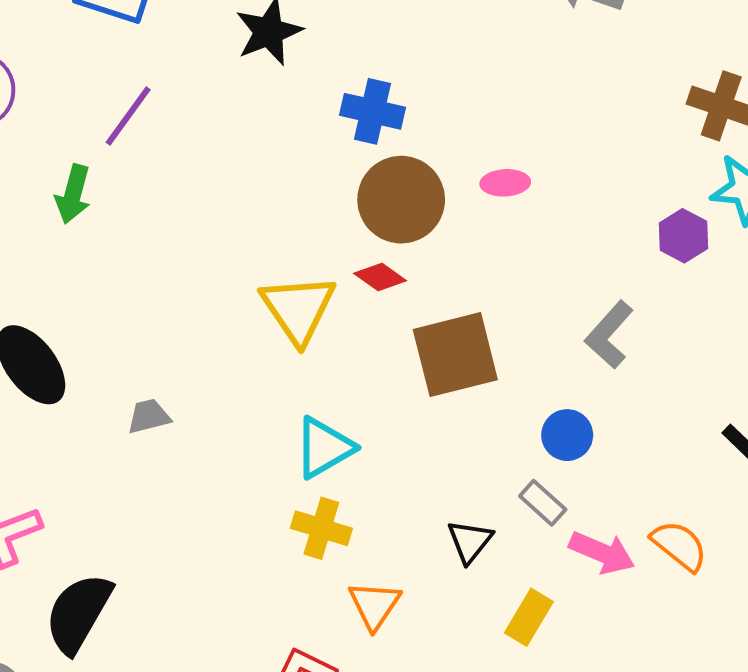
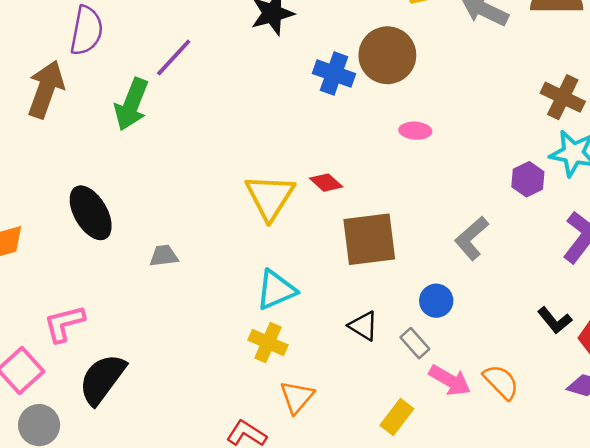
green arrow: (73, 194) -> (131, 104), size x1.4
brown circle: (401, 200) -> (387, 55), moved
black triangle: (470, 541) -> (363, 326), moved, turned -44

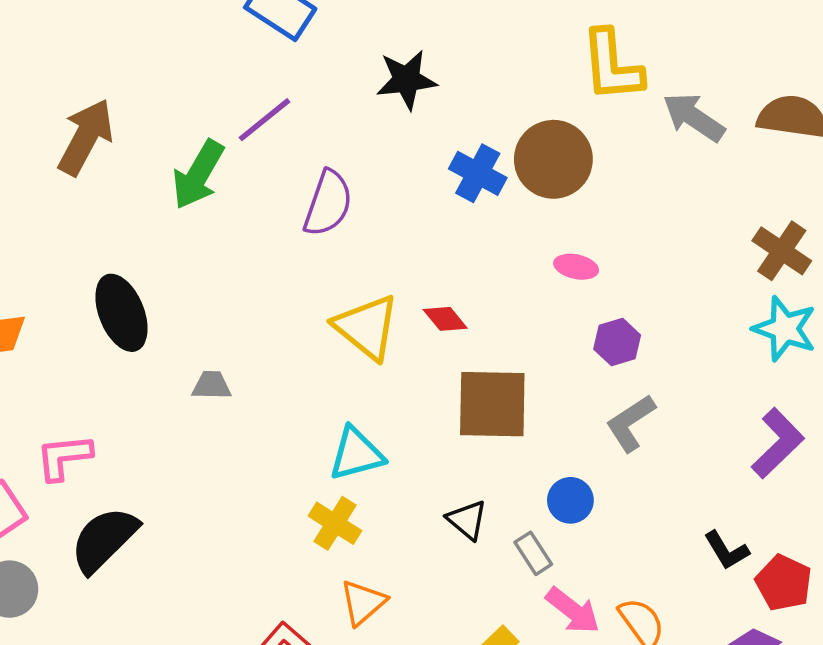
purple semicircle: (86, 31) -> (328, 203), moved
purple hexagon: (528, 179) -> (617, 342), moved
yellow triangle: (270, 197) -> (367, 327), turned -32

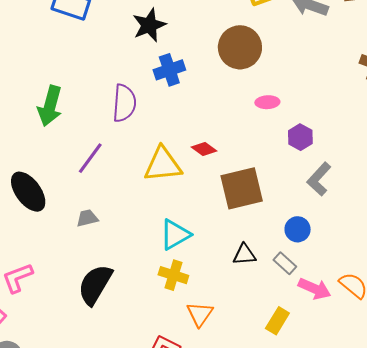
purple line: (265, 120) -> (90, 158), moved
blue cross: (478, 173) -> (169, 70), moved, turned -32
yellow triangle: (367, 327) -> (163, 165), turned -30
black triangle: (467, 520) -> (244, 255), turned -30
black semicircle: (104, 540) -> (95, 285), moved

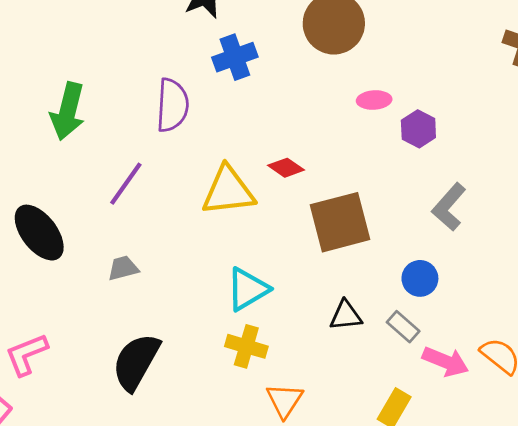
purple hexagon: (300, 137) -> (418, 129), moved

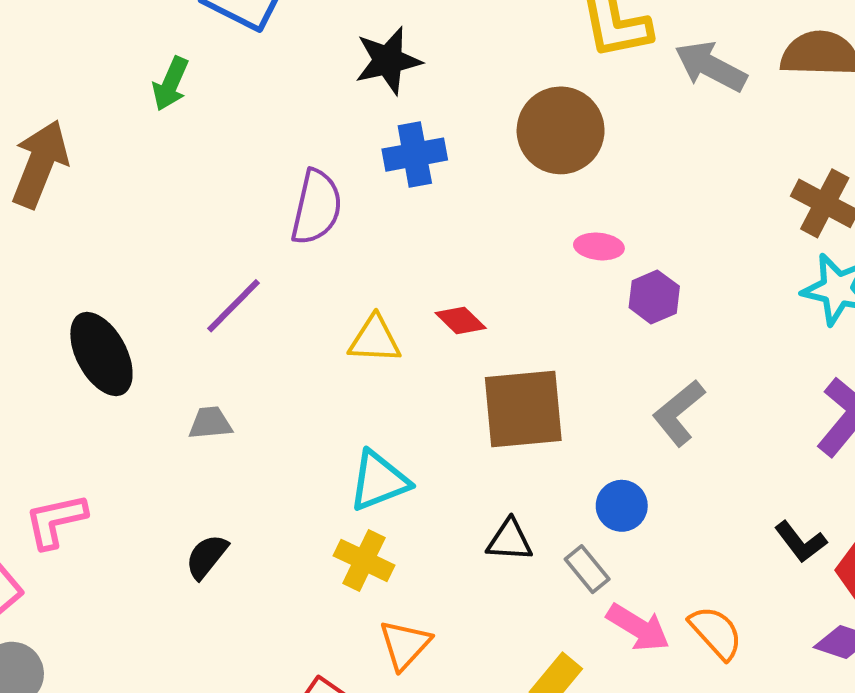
green arrow: (68, 111) -> (171, 84), moved, size x0.7
yellow triangle: (228, 191) -> (375, 339), size x0.7
black semicircle: (136, 362) -> (207, 557), size x0.6

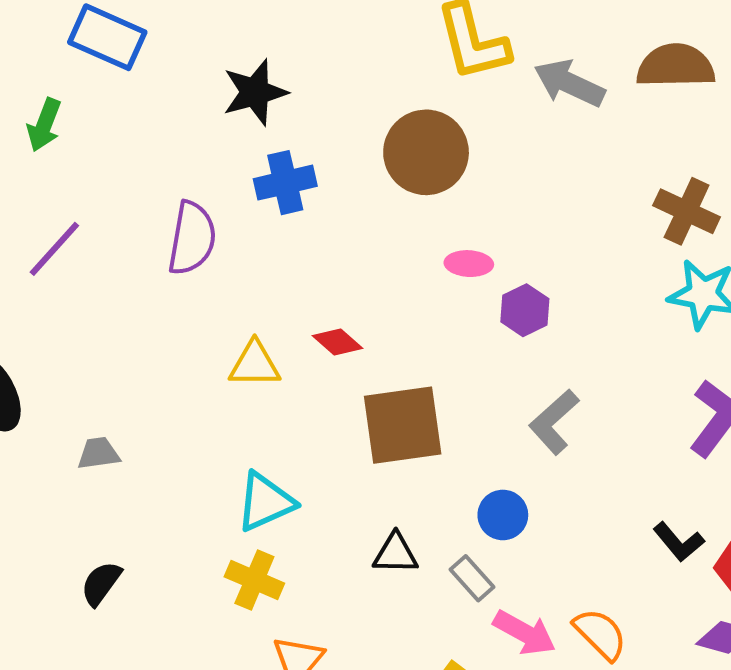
purple line: (234, 306) -> (54, 249), moved

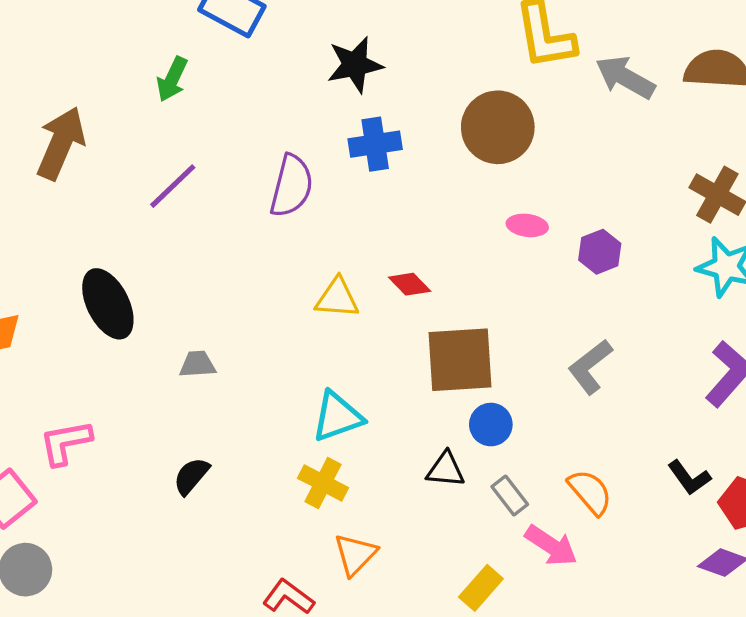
purple hexagon: (525, 310) -> (600, 252), moved
blue circle: (503, 515) -> (491, 425), moved
orange semicircle: (600, 634) -> (590, 492), moved

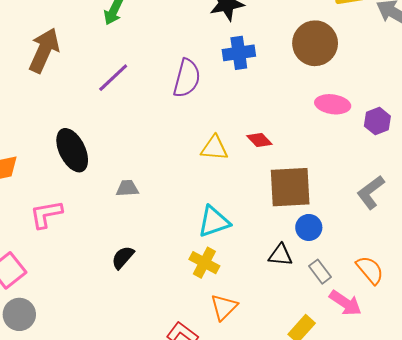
pink ellipse: (527, 225) -> (333, 104), size x1.4
pink L-shape: (66, 443) -> (46, 214), moved

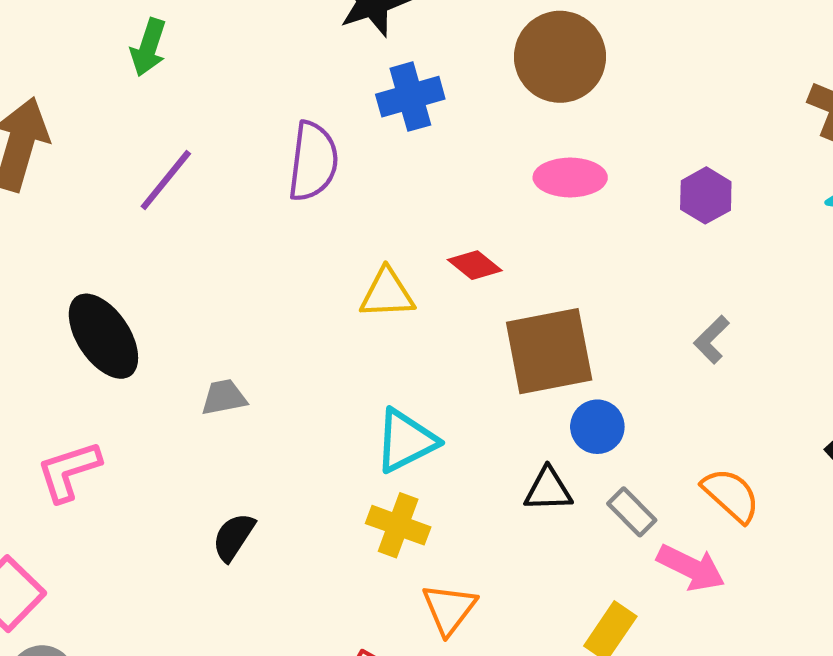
pink ellipse: (333, 104) -> (570, 177), moved
gray L-shape: (371, 192) -> (712, 340), size x0.7

